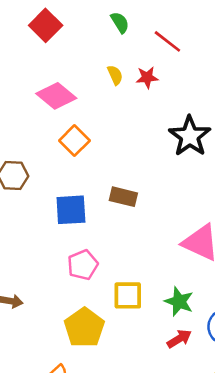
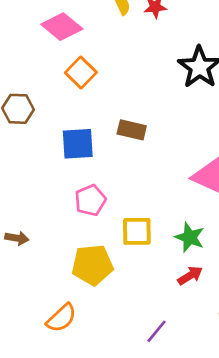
yellow pentagon: (84, 328) -> (92, 265), turned 30

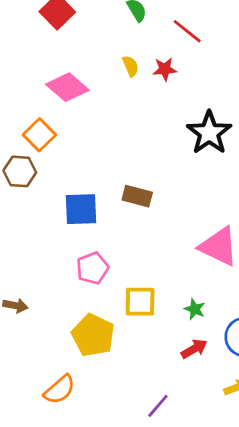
orange square: (81, 72) -> (39, 135), moved
green star: (190, 237) -> (195, 309), size x0.7
yellow pentagon: (92, 265) -> (93, 335), turned 30

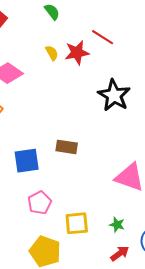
red line: (187, 31) -> (103, 37), moved
red star: (165, 69) -> (77, 53), size x1.4

